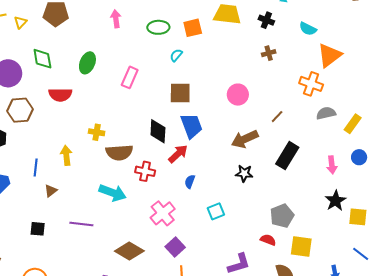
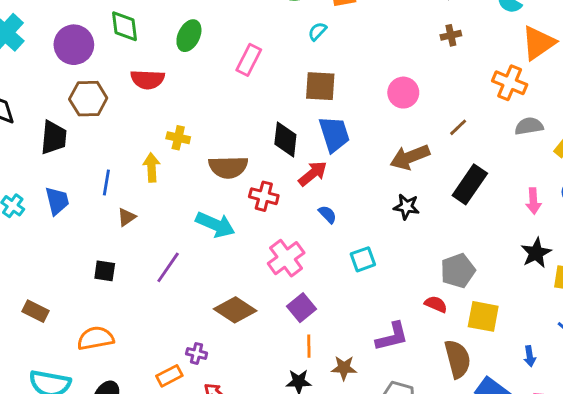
yellow cross: (97, 132) -> (178, 138), moved
blue semicircle: (190, 182) -> (327, 214), turned 112
purple line: (81, 224) -> (168, 267), turned -65

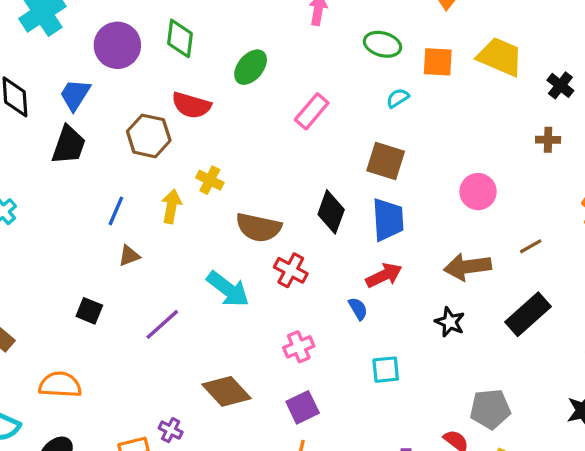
brown hexagon: (88, 99) -> (149, 136), moved
red arrow: (313, 174) -> (384, 275), moved
blue trapezoid: (57, 201) -> (75, 95), moved, turned -148
pink cross: (286, 258) -> (299, 347), size x0.7

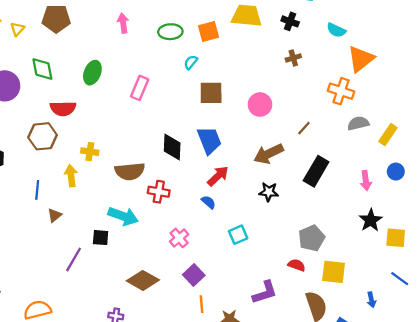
brown square: (386, 161) -> (211, 93), moved
black square: (89, 311) -> (101, 238), moved
purple line: (162, 324) -> (74, 260), moved

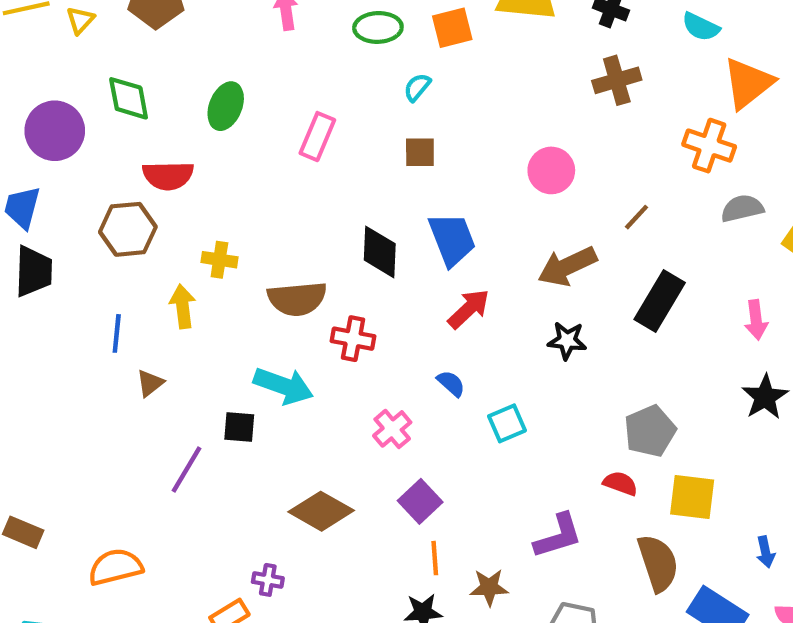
brown cross: (293, 58) -> (617, 80), size x1.5
brown square: (211, 93) -> (420, 152), moved, size x0.7
blue semicircle: (209, 202) -> (451, 383), moved

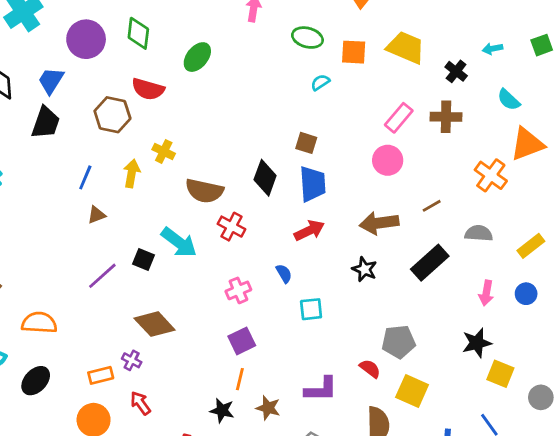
pink rectangle: (317, 137) -> (399, 118), moved
brown square: (420, 152) -> (306, 143), moved
gray semicircle: (742, 208) -> (479, 233), moved
brown diamond: (321, 511) -> (155, 324), moved

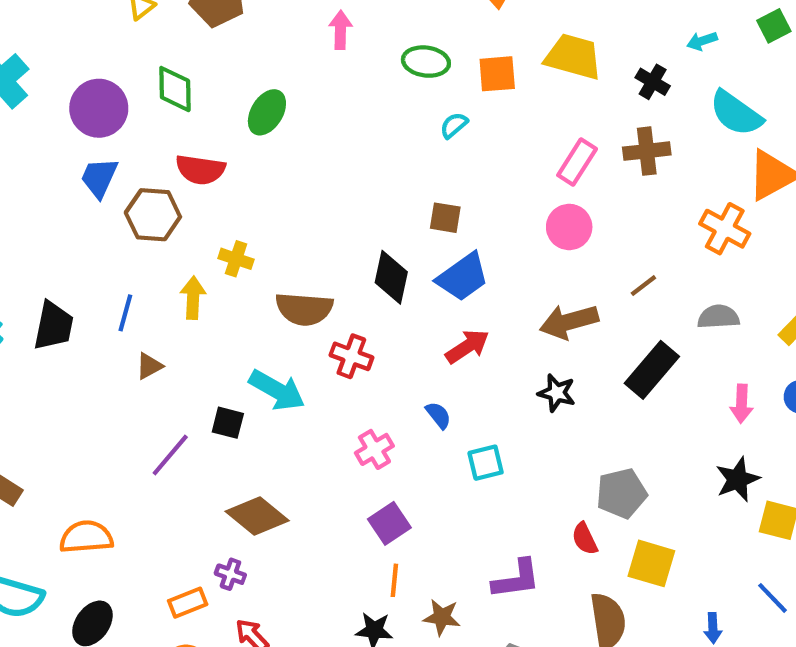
blue trapezoid: (51, 81) -> (99, 178), moved
cyan semicircle: (509, 100) -> (736, 113), size x1.5
black trapezoid: (46, 123) -> (53, 326), moved
blue trapezoid: (313, 184) -> (463, 277), turned 66
red semicircle: (370, 369) -> (585, 539), turned -145

